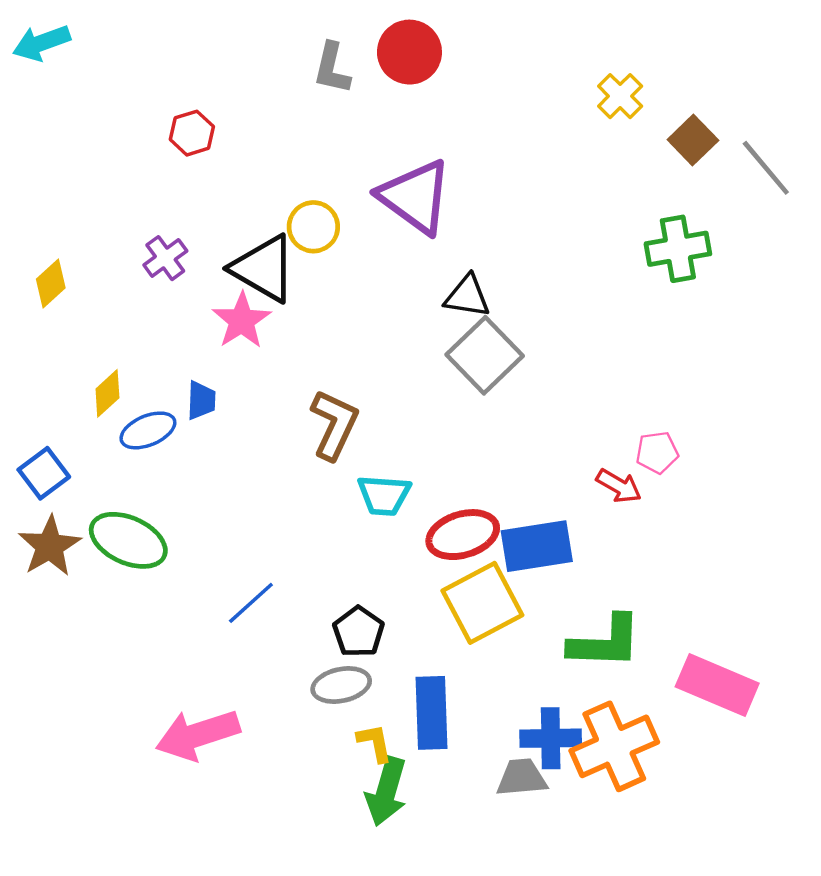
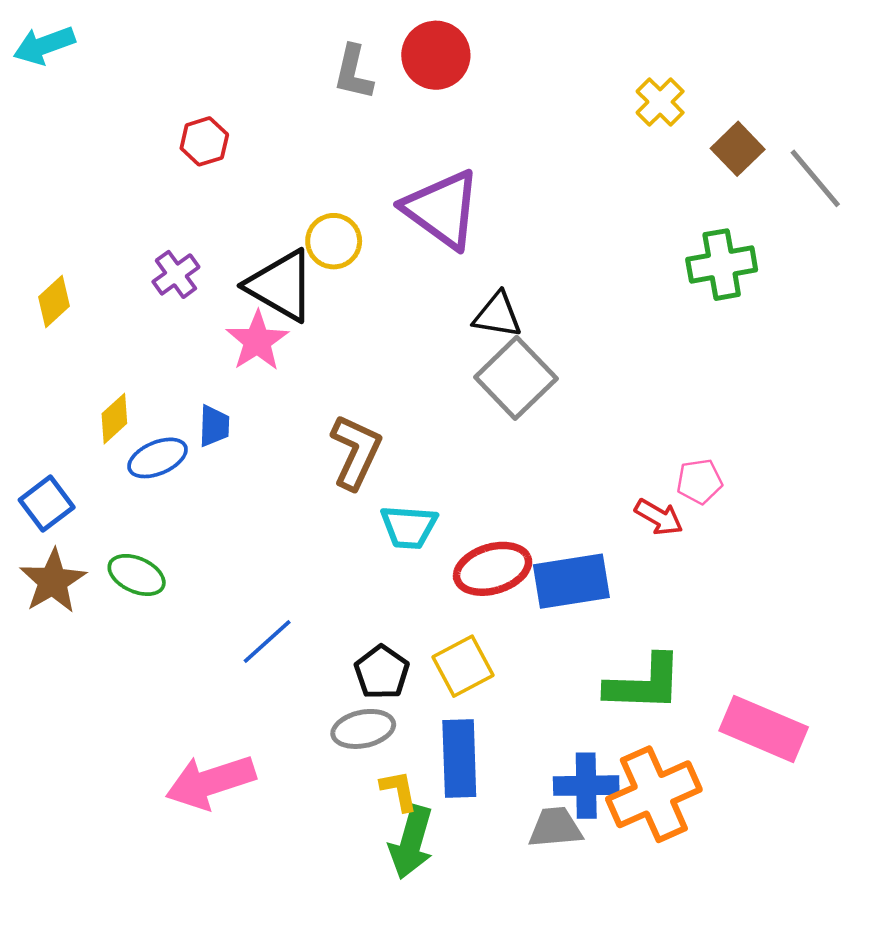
green ellipse: (128, 540) -> (137, 575), size x0.7
yellow square: (482, 603) -> (463, 666), moved, size x0.7

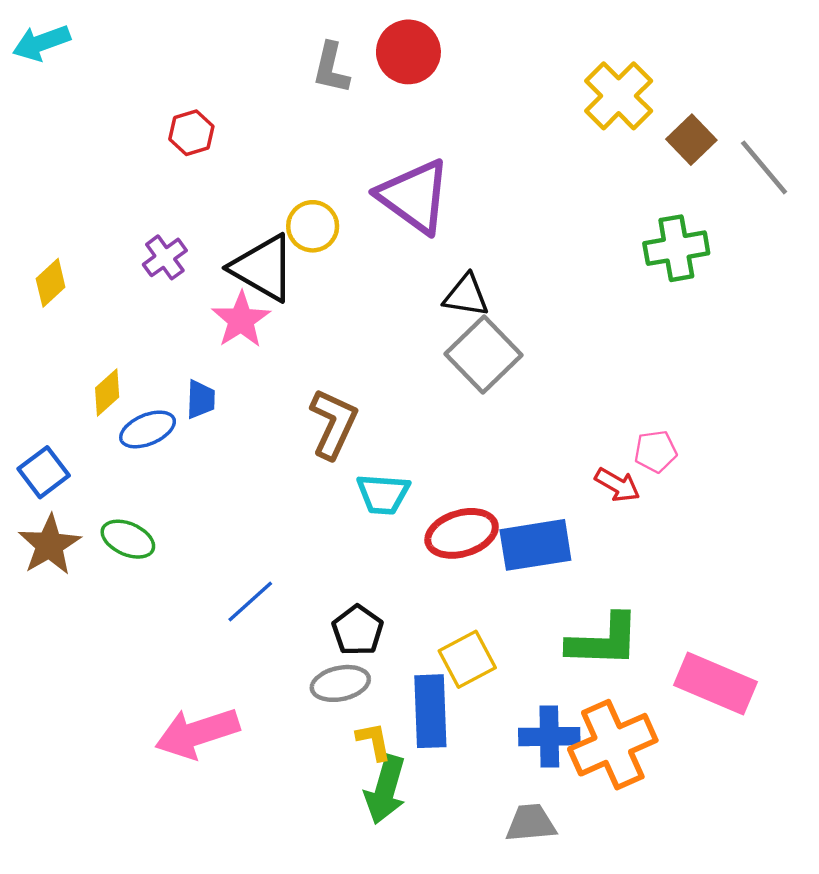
yellow cross: (660, 102) -> (619, 96), size x1.5
yellow square: (463, 666) -> (467, 659), moved
gray trapezoid: (555, 827) -> (531, 823), moved

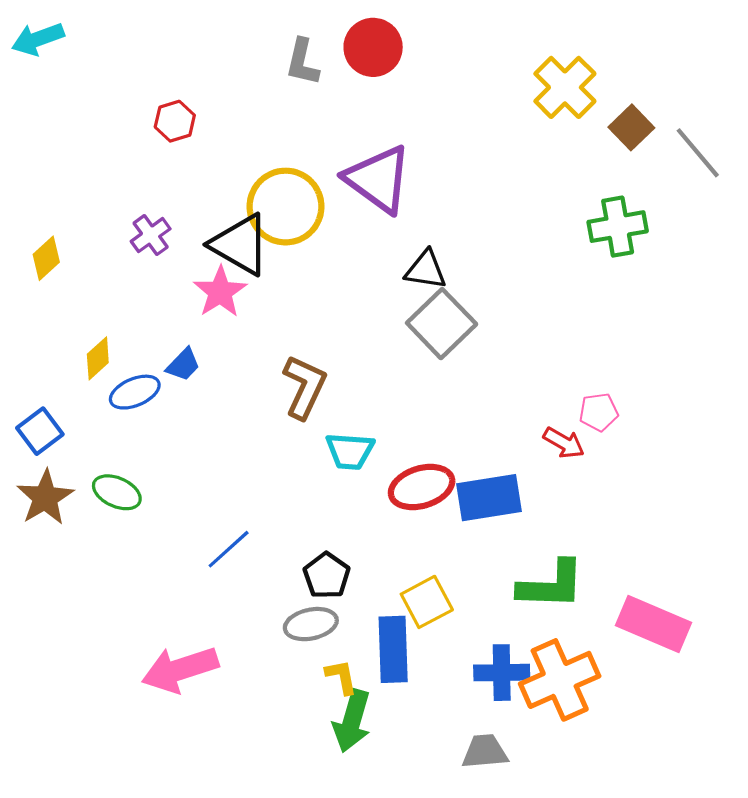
yellow circle: (313, 226) -> (286, 207), size x1.6
blue trapezoid: (201, 399) -> (183, 365), turned 42

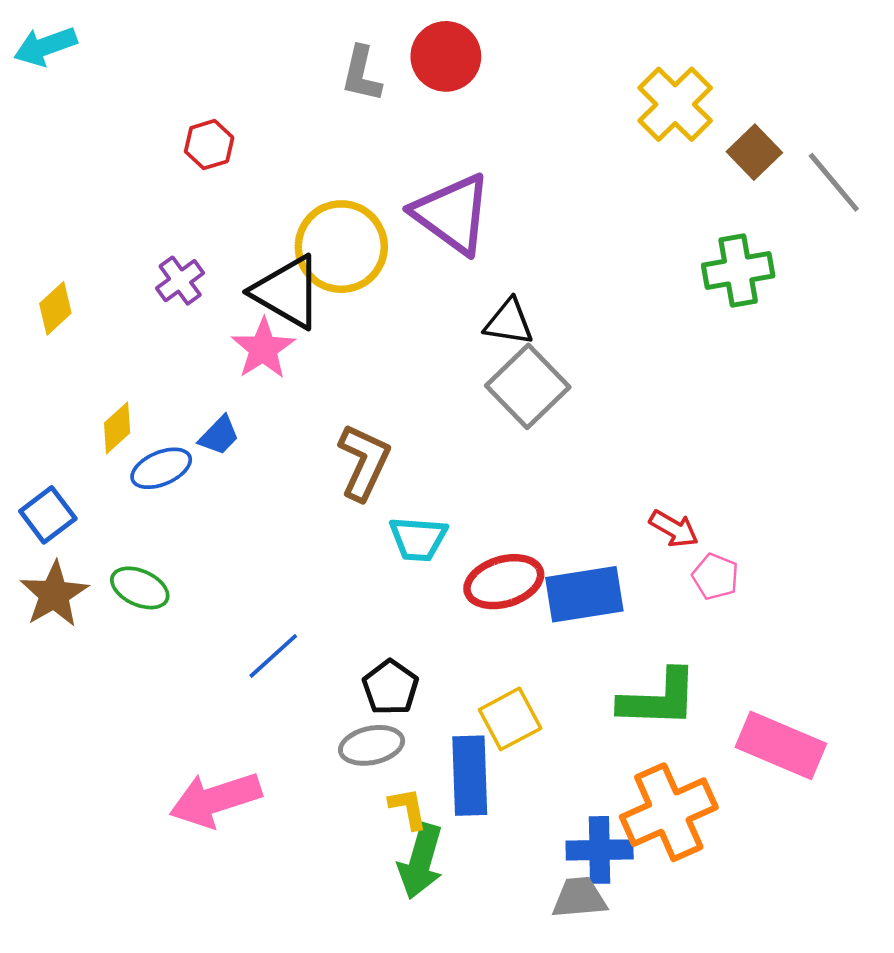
pink pentagon: (599, 412) -> (715, 577), moved, turned 30
blue cross: (502, 673) -> (600, 850), moved

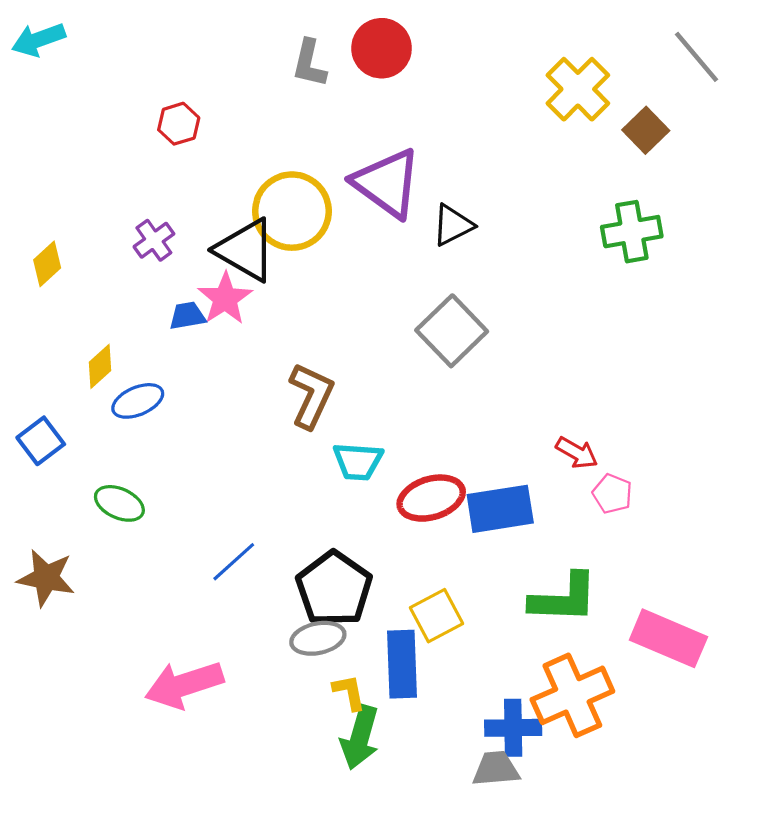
gray line: (834, 182) -> (696, 57), moved
black triangle: (509, 322) -> (453, 225), moved, turned -36
blue trapezoid: (219, 436) -> (187, 316), moved, turned -144
brown star: (54, 594) -> (46, 578), moved, turned -30
black pentagon: (390, 687) -> (334, 589), size x1.6

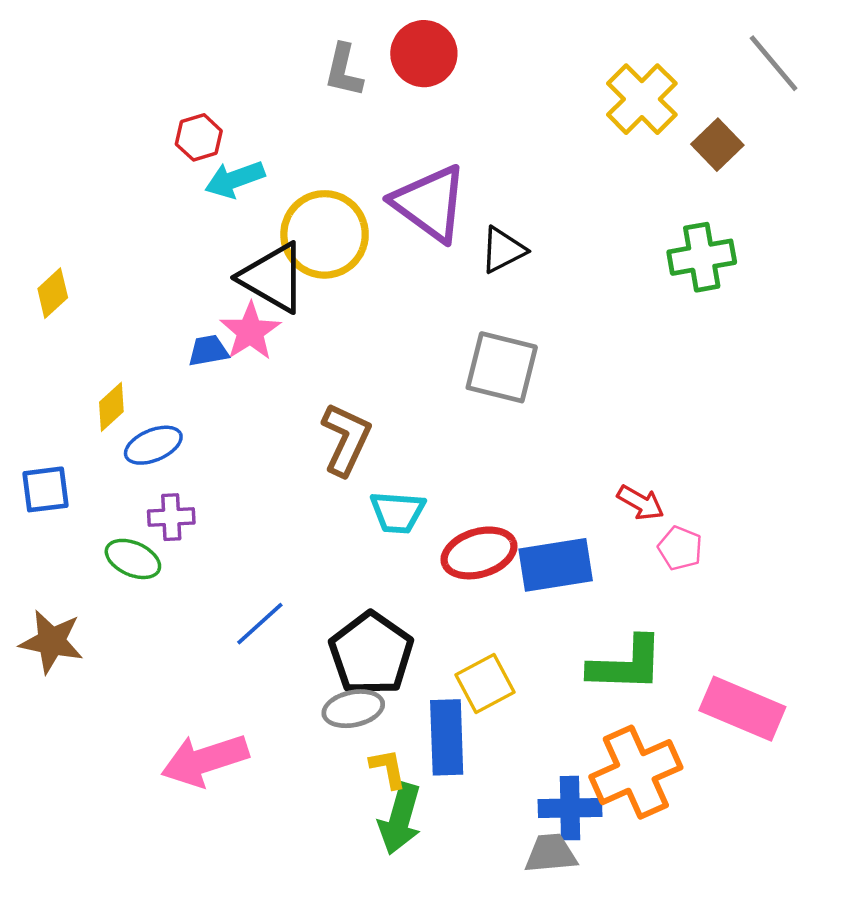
cyan arrow: (38, 40) -> (235, 179), moved
purple cross: (154, 240) -> (171, 517), moved, turned 33
gray square: (452, 331) -> (502, 367), turned -32
blue square: (41, 441) -> (46, 489), turned 30

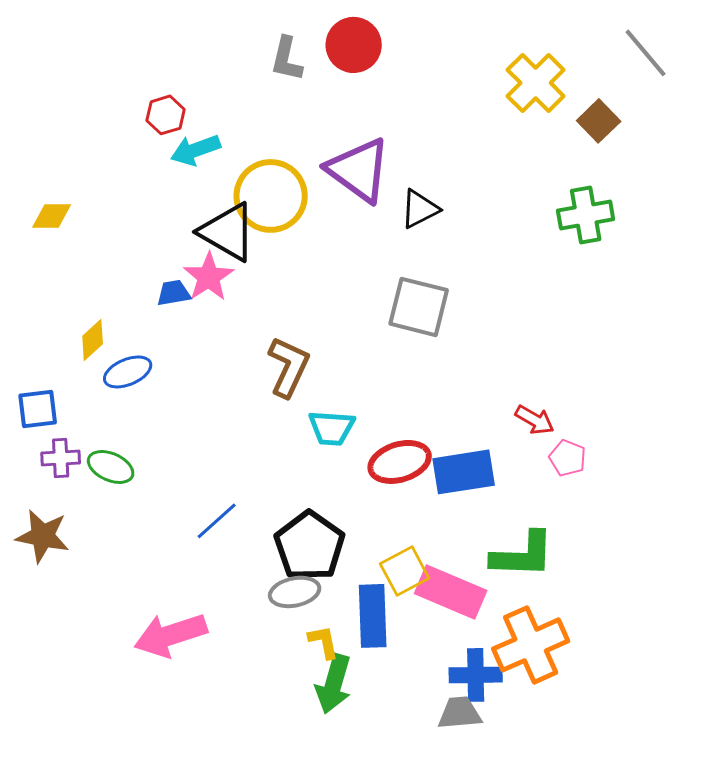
yellow diamond: (53, 293) -> (52, 216), moved, turned 42
purple cross: (171, 517) -> (61, 458), moved
pink rectangle: (742, 709) -> (451, 592), moved

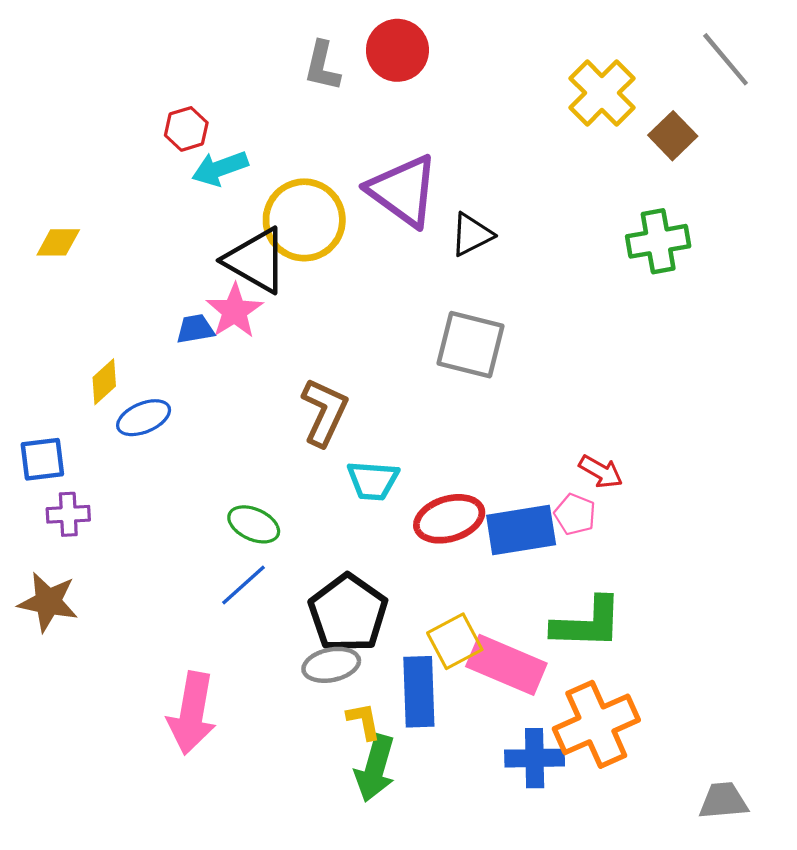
pink pentagon: (568, 458) -> (575, 514), moved
green ellipse: (111, 467) -> (254, 524), moved
pink arrow: (171, 635) -> (192, 713), turned -62
gray trapezoid: (460, 713) -> (723, 801), moved

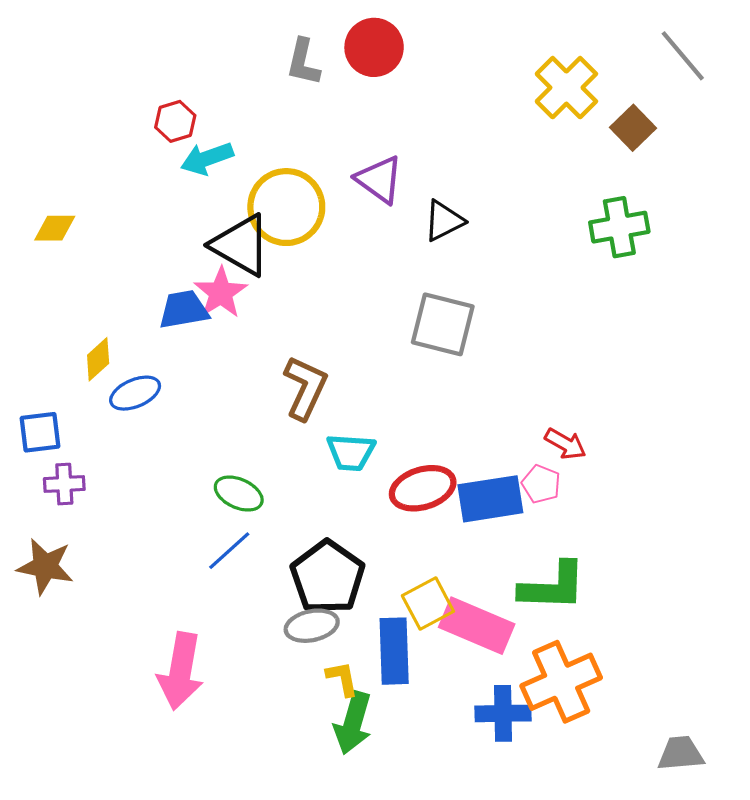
purple triangle: (403, 191) -> (379, 180), size x0.7
blue trapezoid: (195, 329) -> (184, 310), size x1.4

